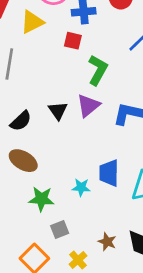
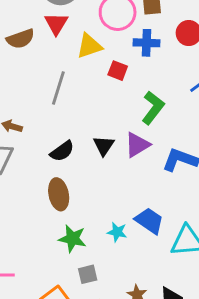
red square: (73, 41) -> (118, 71), moved
brown ellipse: (23, 161) -> (59, 194), turned 40
blue trapezoid: (109, 173) -> (149, 221), turned 116

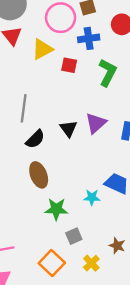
gray line: (58, 88) -> (24, 108), moved
green L-shape: (153, 108) -> (108, 73), moved

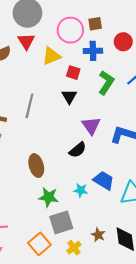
purple triangle: (96, 123) -> (91, 126), turned -30
black triangle: (68, 129) -> (69, 96), moved
black semicircle: (35, 139) -> (78, 150), moved
gray square: (74, 236) -> (61, 222), size x1.6

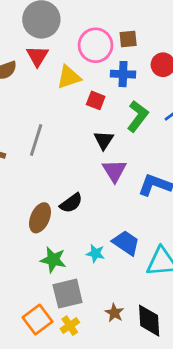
black triangle: (69, 96) -> (104, 140), moved
black semicircle: (78, 150) -> (71, 203), moved
brown ellipse: (36, 166) -> (40, 218), turned 35
yellow cross: (74, 248) -> (70, 326), moved

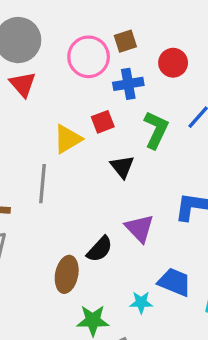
yellow triangle: (69, 77) -> (68, 139), moved
red square: (96, 100) -> (103, 122), turned -30
purple triangle: (114, 171) -> (140, 228), moved

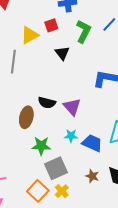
purple triangle: (140, 228) -> (72, 107), moved
black semicircle: (100, 249) -> (47, 103), turned 60
blue trapezoid: (174, 282) -> (92, 143), moved

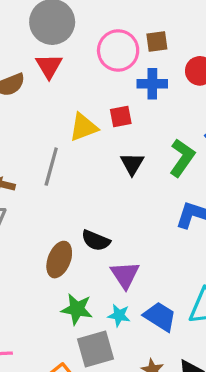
green L-shape: (84, 31) -> (182, 158), moved
purple triangle: (72, 107) -> (125, 275), moved
cyan star: (71, 136) -> (119, 315), moved

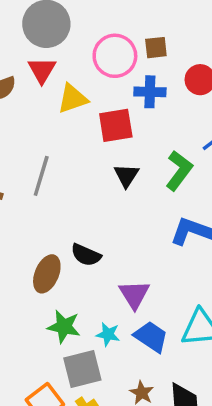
red square: (121, 117) -> (116, 125), size x1.5
yellow triangle: (83, 127) -> (73, 99), moved
purple triangle: (125, 275) -> (134, 295), moved

